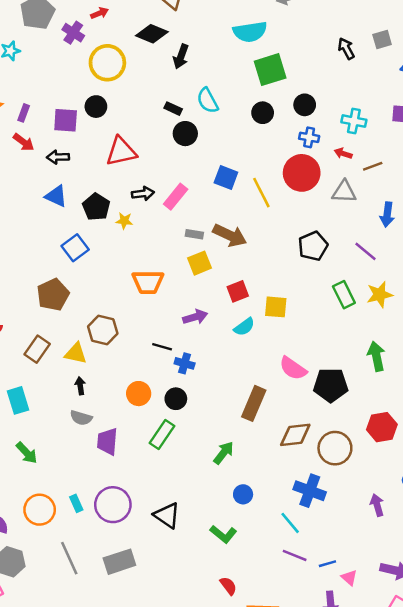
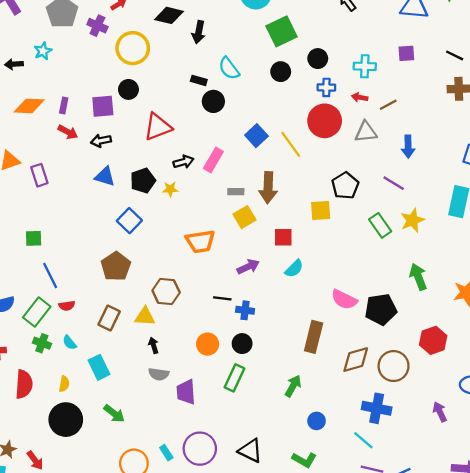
blue square: (226, 177) -> (256, 136), turned 35
black pentagon: (96, 207) -> (143, 181), turned 30
brown arrow: (230, 235) -> (268, 188), turned 76
red square: (238, 291) -> (283, 237), turned 30
yellow square: (276, 307) -> (321, 210), moved

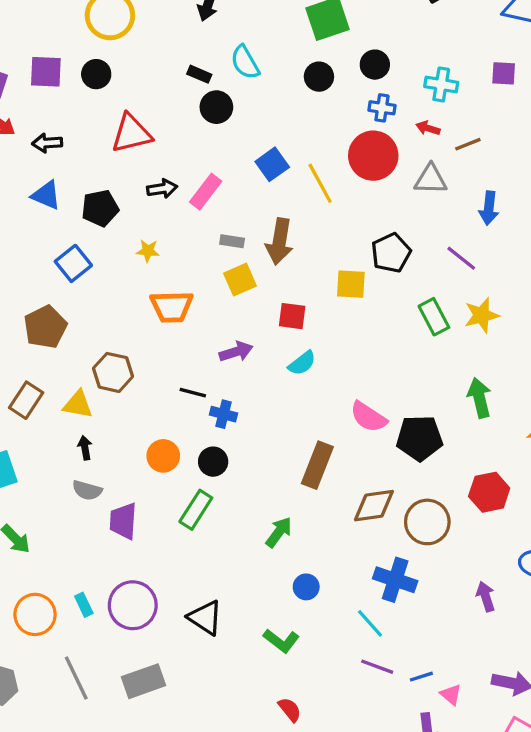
purple square: (103, 106) -> (46, 72), moved
yellow star: (170, 189) -> (148, 251), moved

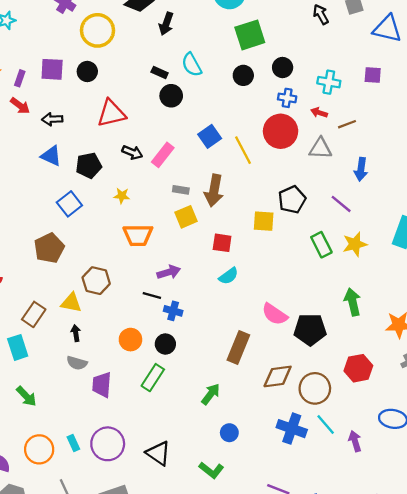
black arrow: (162, 189) -> (132, 152), turned 30
purple arrow: (236, 352) -> (169, 272), moved
brown rectangle: (26, 400) -> (34, 314), moved
cyan line: (370, 623) -> (326, 425), moved

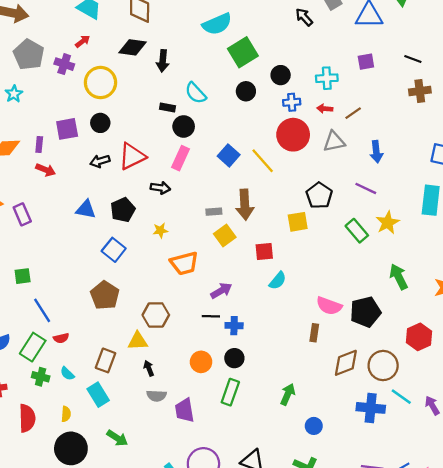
black arrow: (52, 119) -> (100, 161), moved
pink rectangle: (163, 155) -> (180, 158), moved
brown rectangle: (238, 348) -> (314, 333), moved, size x0.6

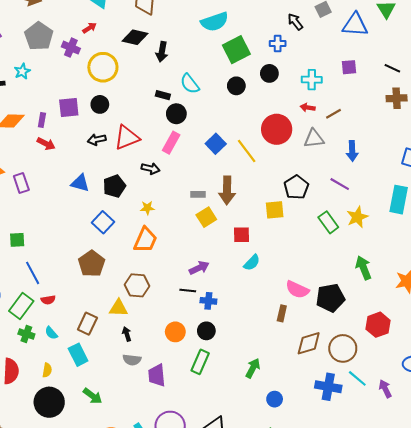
blue cross: (292, 102) -> (278, 43), moved
orange trapezoid: (184, 263) -> (145, 240), moved, turned -56

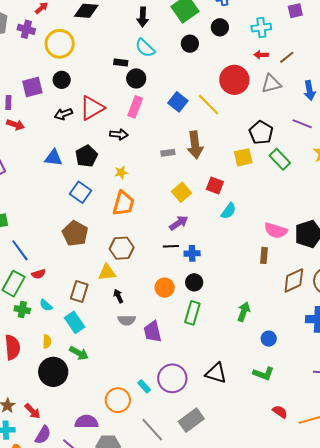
black arrow: (162, 52) -> (143, 17), moved
yellow square: (206, 217) -> (181, 192), moved
green rectangle: (328, 222) -> (280, 159), moved
red square: (241, 235) -> (215, 186), turned 30
green arrow: (93, 396) -> (79, 353), moved

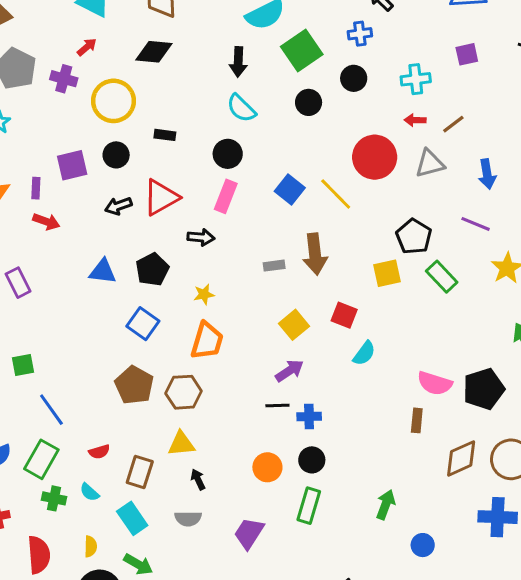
black rectangle: (121, 62) -> (165, 135), moved
brown hexagon: (122, 248) -> (184, 392), moved
red semicircle: (38, 274) -> (99, 452), moved
gray semicircle: (127, 320) -> (188, 519), moved
purple trapezoid: (153, 332) -> (249, 533), turned 45

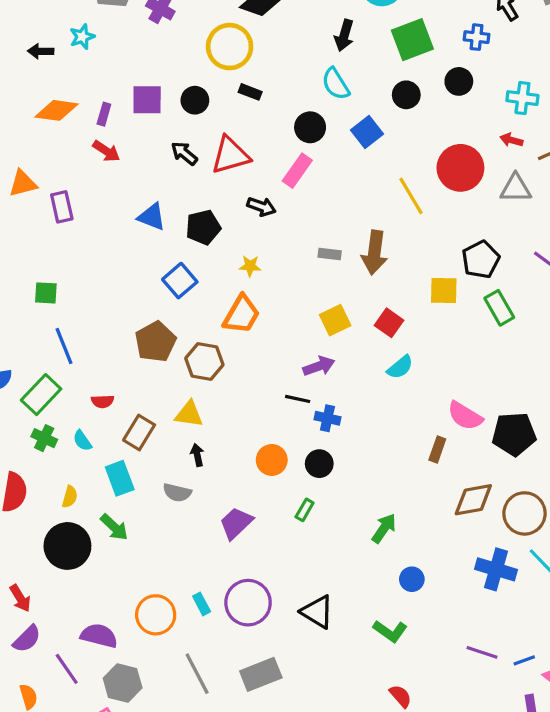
yellow circle: (113, 101) -> (230, 47), moved
blue square: (290, 189) -> (367, 132), moved
black arrow: (118, 206) -> (184, 153), turned 45
green rectangle: (309, 506) -> (305, 510), size x0.6

